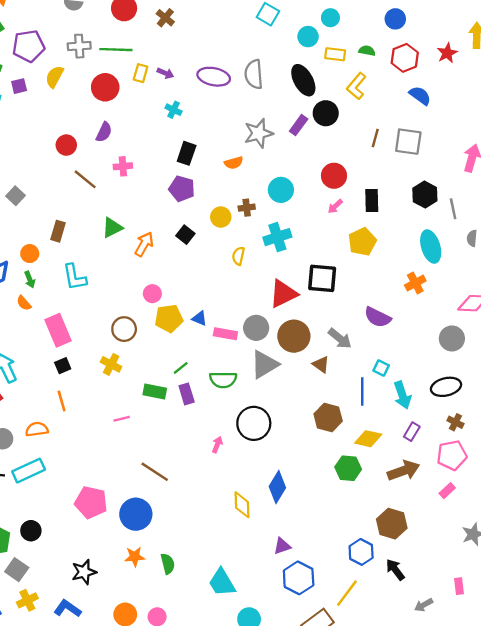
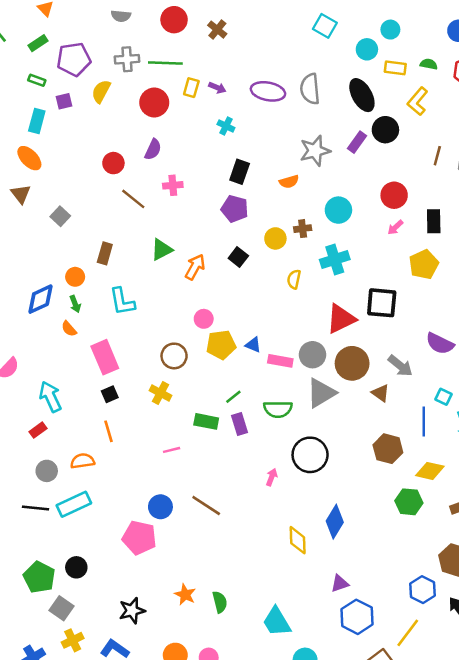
blue circle: (136, 514) -> (160, 507), moved, size x0.7
orange star: (135, 557) -> (185, 595), turned 30

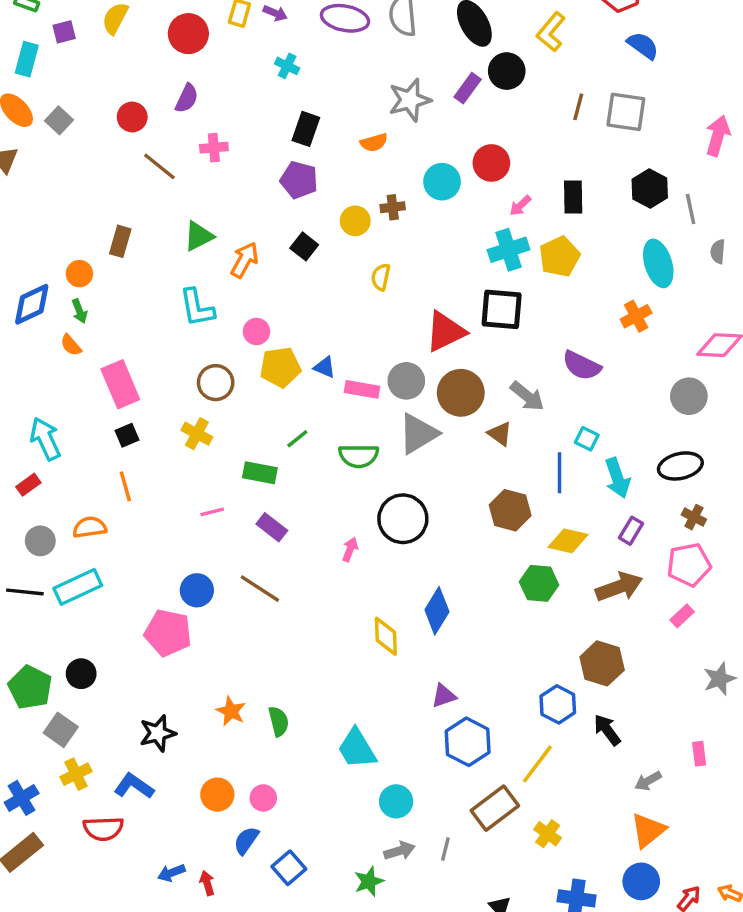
red circle: (394, 195) -> (491, 163), moved
gray square: (60, 216) -> (59, 120), moved
cyan cross: (335, 260) -> (508, 250), moved
cyan L-shape: (122, 302) -> (197, 308), moved
purple rectangle: (240, 424) -> (272, 527), moved, turned -35

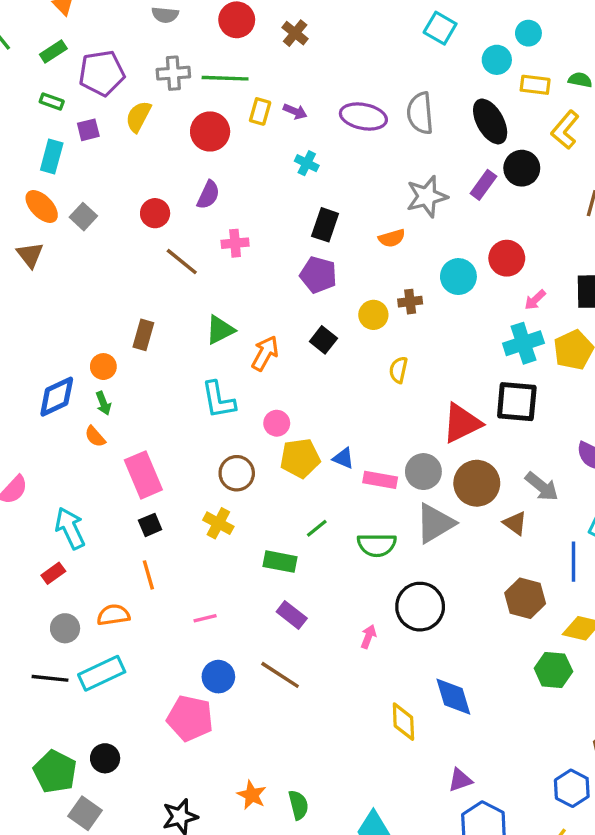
pink line: (212, 512) -> (205, 618), moved
blue diamond: (437, 611) -> (453, 697), turned -48

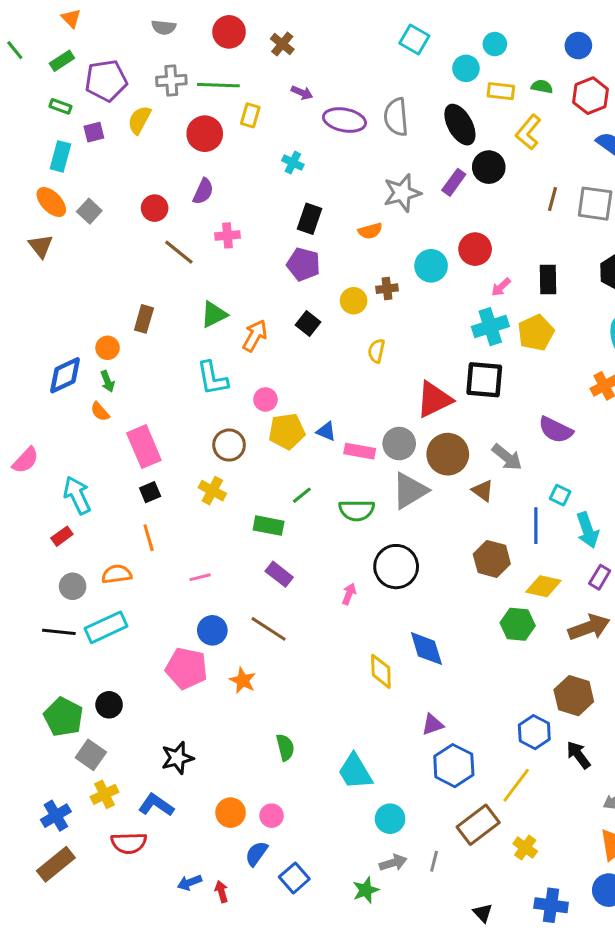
purple arrow: (295, 111) -> (302, 93), moved
orange star: (252, 795) -> (243, 680), moved

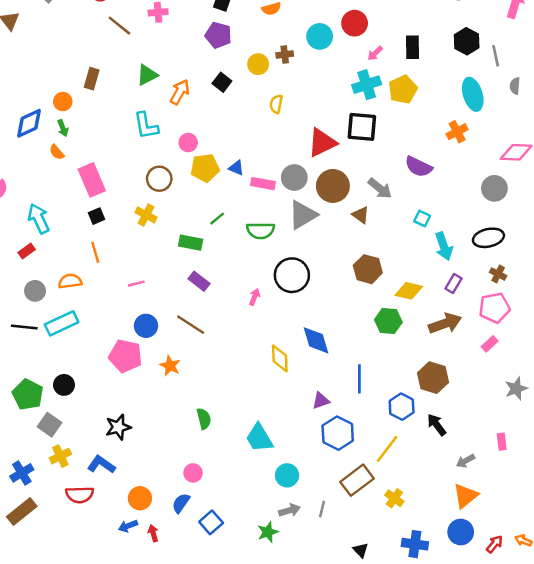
blue line: (536, 526) -> (359, 379), moved
orange circle: (231, 813) -> (140, 498), moved

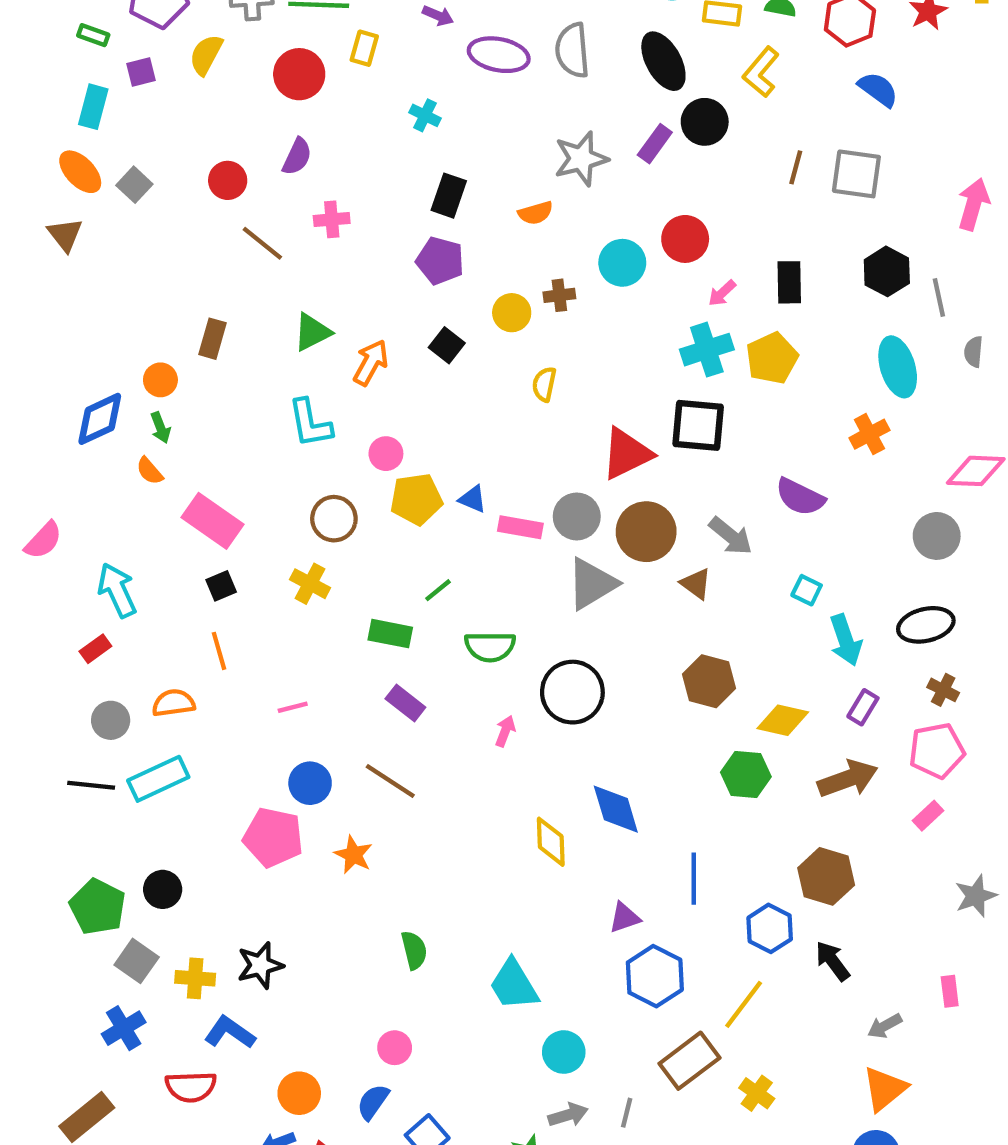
pink rectangle: (92, 180) -> (212, 521), turned -32
green semicircle: (261, 231) -> (490, 647), moved
yellow cross: (60, 456) -> (195, 978), moved, turned 30
blue cross: (22, 473) -> (124, 1028), moved

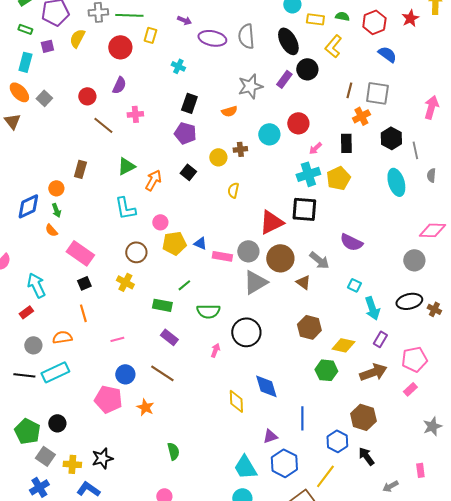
orange cross: (869, 434) -> (361, 116), moved
brown cross: (943, 690) -> (434, 309), moved
cyan trapezoid: (514, 985) -> (245, 467), moved

